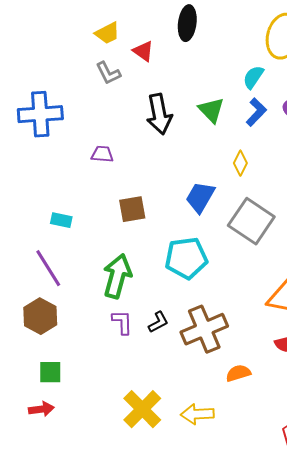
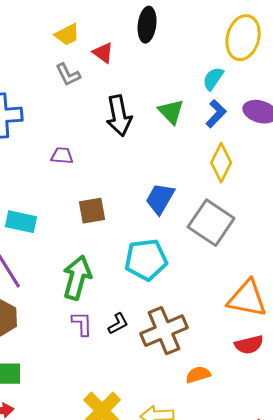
yellow diamond: (240, 163) -> (221, 163), moved, size x1.5
cyan rectangle: (61, 220) -> (21, 222), size x1.4

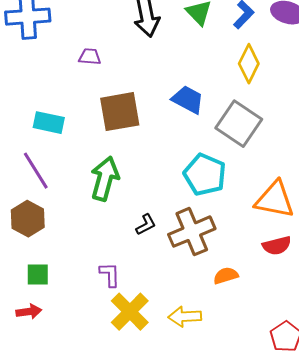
blue trapezoid: (160, 199) -> (188, 100), turned 88
brown square: (92, 211) -> (120, 112), size x1.5
cyan pentagon: (146, 260) -> (205, 175), moved, turned 30
purple L-shape: (82, 324) -> (110, 275), moved

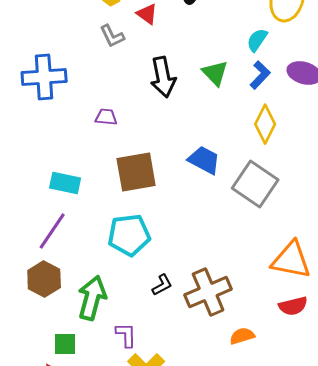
purple line: (36, 171) -> (52, 231), turned 66
cyan pentagon: (205, 175) -> (129, 235), moved, turned -30
green arrow: (105, 179) -> (92, 298), moved
green square: (38, 275) -> (65, 344), moved

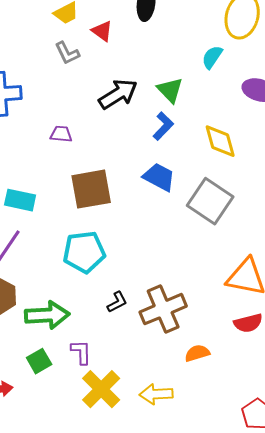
blue L-shape: (260, 75) -> (163, 126), moved
black arrow: (163, 77) -> (118, 94), turned -111
yellow diamond: (265, 124) -> (220, 141), turned -42
green arrow: (92, 298) -> (47, 315), turned 72
green square: (65, 344) -> (39, 361), moved, turned -30

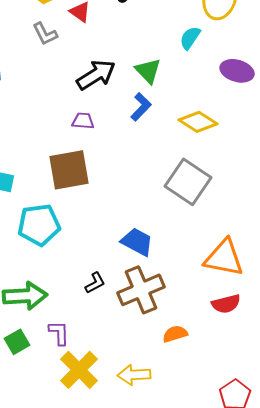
purple trapezoid: (61, 134) -> (83, 121), moved
yellow diamond: (220, 141) -> (198, 122), turned -42
blue trapezoid: (159, 177) -> (137, 242), moved
cyan pentagon: (84, 252) -> (39, 225), moved

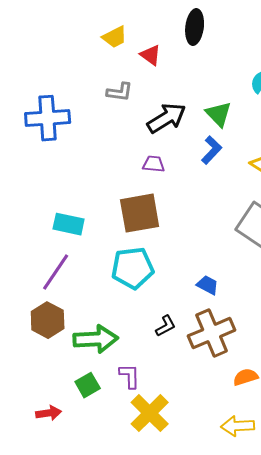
gray L-shape: (45, 34) -> (120, 92), moved, turned -56
cyan pentagon: (39, 225) -> (133, 268), moved
blue trapezoid: (137, 242) -> (208, 285), size x0.7
yellow arrow: (134, 375) -> (238, 426), moved

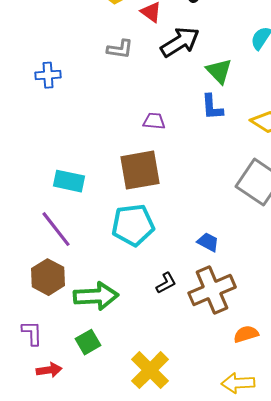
blue cross: (48, 118) -> (48, 75), size x0.6
black arrow: (167, 118) -> (180, 42), moved
blue L-shape: (212, 150) -> (212, 107), turned 132
purple line: (56, 272) -> (56, 229), turned -72
purple L-shape: (130, 376) -> (32, 333), moved

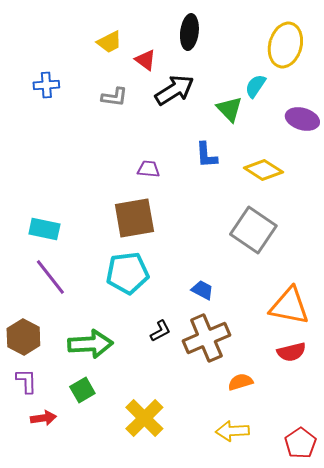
green triangle: (219, 71) -> (229, 109), moved
blue cross: (48, 75) -> (46, 85), moved
cyan rectangle: (69, 181) -> (44, 229), moved
brown hexagon: (48, 277) -> (23, 337), moved

